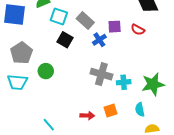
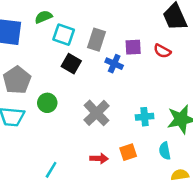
gray rectangle: (85, 21) -> (97, 40), turned 66
blue cross: (99, 40) -> (114, 64), turned -32
gray cross: (101, 74) -> (97, 113), moved, turned 30
cyan line: (49, 125) -> (51, 170), turned 72

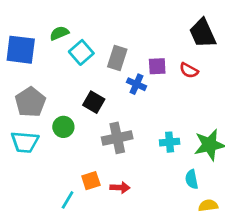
cyan square: (64, 35) -> (81, 52), turned 30
black square: (71, 64) -> (94, 102), moved
gray cross: (97, 113) -> (117, 138), turned 32
orange square: (128, 152) -> (91, 181), moved

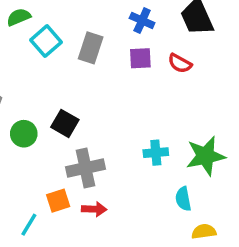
blue cross: (136, 84) -> (142, 21), moved
black square: (94, 102) -> (65, 123), moved
gray cross: (117, 138) -> (85, 168), moved

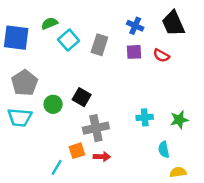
green star: (206, 156) -> (179, 120), size x0.7

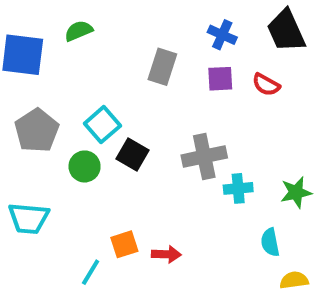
cyan square: (69, 40) -> (102, 125), moved
cyan trapezoid: (20, 117) -> (29, 218), moved
gray cross: (96, 128) -> (204, 156), moved

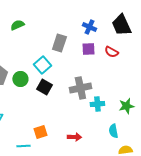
cyan square: (102, 125) -> (42, 65), moved
green circle: (85, 166) -> (20, 79), moved
red arrow: (166, 254) -> (74, 137), moved
cyan line: (91, 272) -> (23, 146), turned 56

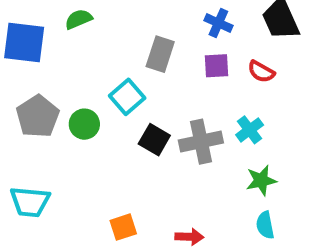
black square: (44, 87) -> (154, 140), moved
cyan cross: (97, 104) -> (250, 130), moved, turned -32
green star: (126, 106) -> (261, 180), moved

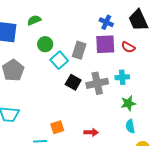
gray rectangle: (160, 54) -> (79, 50), moved
purple square: (216, 66) -> (105, 44), size x1.5
green circle: (84, 124) -> (45, 44), moved
cyan cross: (250, 130) -> (122, 77), turned 32

